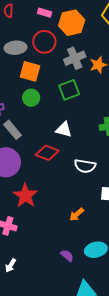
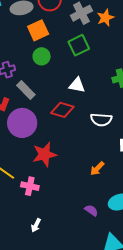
orange square: (30, 71) -> (38, 30), turned -35
red star: (25, 196) -> (44, 154), turned 30

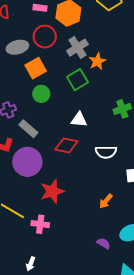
orange star: (105, 18) -> (97, 61), moved
white arrow: (36, 225) -> (31, 264), moved

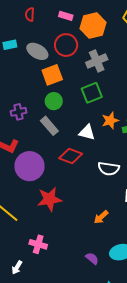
gray ellipse: (17, 47) -> (37, 51), turned 35
orange star: (97, 61) -> (110, 121), moved
gray rectangle: (28, 129) -> (49, 126), moved
pink cross: (40, 224) -> (38, 244), moved

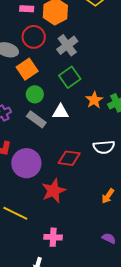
white triangle: (87, 132) -> (61, 112), moved
red diamond: (71, 156) -> (69, 158), moved

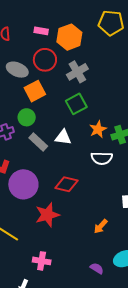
green circle: (35, 94) -> (27, 117), moved
white semicircle: (104, 147) -> (102, 158), moved

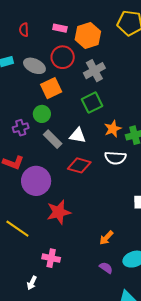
red diamond: (66, 184) -> (79, 165), moved
orange arrow: (101, 226) -> (106, 238), moved

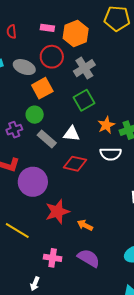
orange arrow: (106, 238) -> (85, 225), moved, turned 77
purple semicircle: (106, 268) -> (89, 258), moved, size x1.6

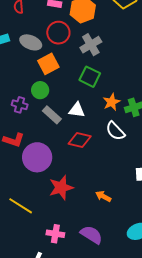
green square: (84, 100) -> (90, 77), turned -35
purple cross: (14, 130) -> (20, 105), turned 35
white semicircle: (111, 154) -> (115, 131), turned 45
orange arrow: (85, 225) -> (103, 196), moved

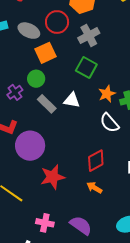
purple cross: (20, 105) -> (15, 92), turned 35
red diamond: (80, 140) -> (96, 161), moved, turned -45

